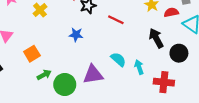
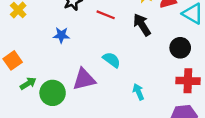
black arrow: (156, 38) -> (142, 25), moved
cyan arrow: (139, 67) -> (138, 92), moved
red cross: (164, 82) -> (188, 81), moved

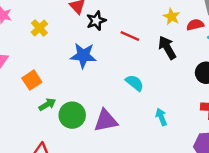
blue star: (61, 35) -> (83, 56), size x1.5
purple triangle: (84, 79) -> (106, 121), moved

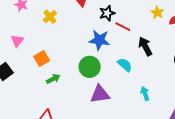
black star: (96, 21) -> (107, 13), moved
black arrow: (167, 48) -> (145, 46), moved
blue star: (83, 56) -> (99, 40), moved
green circle: (72, 115) -> (90, 67), moved

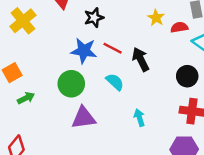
yellow cross: (50, 17) -> (23, 21), size x1.5
red line: (123, 27) -> (113, 48), moved

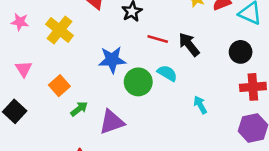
blue star: (84, 51) -> (112, 60), moved
green circle: (71, 84) -> (138, 82), moved
purple triangle: (84, 118) -> (112, 122), moved

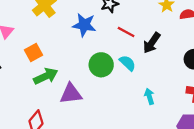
black arrow: (189, 44) -> (152, 43), turned -120
blue star: (112, 60) -> (84, 25), moved
green arrow: (79, 109) -> (46, 76), size x1.5

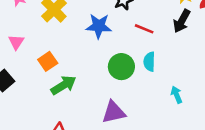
black arrow: (152, 43) -> (182, 21), moved
cyan semicircle: (128, 63) -> (149, 62), turned -126
purple triangle: (71, 94) -> (114, 112), moved

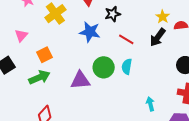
green arrow: (63, 85) -> (39, 77), moved
cyan arrow: (177, 95) -> (150, 104), moved
purple triangle: (114, 112) -> (80, 80), moved

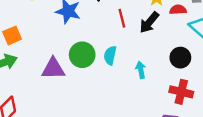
red line: (126, 39) -> (122, 18), moved, turned 42
cyan arrow: (150, 104) -> (141, 70), moved

